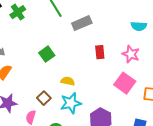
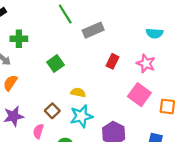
green cross: (18, 12) -> (19, 39), moved, turned 35
red rectangle: (100, 52) -> (113, 61), turned 32

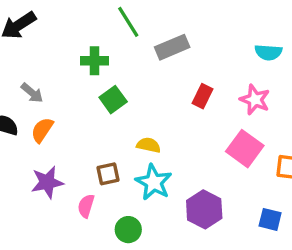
green cross: (19, 39) -> (94, 61), moved
brown square: (52, 111) -> (108, 174), turned 32
cyan star: (81, 116) -> (154, 182), turned -30

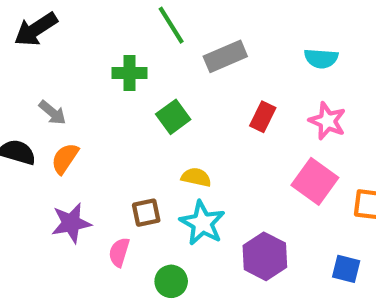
cyan semicircle: (268, 52) -> (321, 58), moved
green square: (113, 100) -> (173, 117), moved

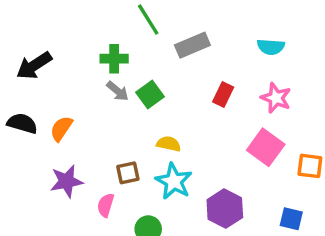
black arrow: (36, 29) -> (34, 65), moved
gray arrow: (52, 113) -> (118, 91), moved

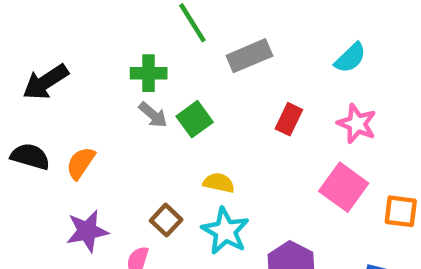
cyan semicircle: (271, 47) -> (350, 58), turned -48
brown square: (128, 173) -> (166, 220), turned -35

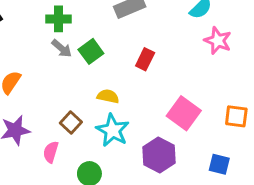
red rectangle: (289, 119) -> (145, 59), moved
pink star: (357, 124) -> (218, 41), moved
pink square: (344, 187) -> (184, 113), moved

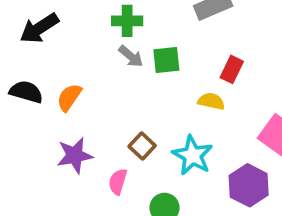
green square: (91, 51) -> (166, 60), turned 30
yellow semicircle: (108, 96) -> (211, 101), moved

